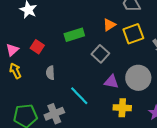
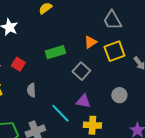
gray circle: (138, 78) -> (119, 95), size x0.6
purple triangle: (111, 82) -> (83, 101), moved
yellow cross: (122, 108) -> (92, 125), moved

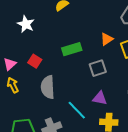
gray square: (81, 71) -> (98, 68), turned 30
gray semicircle: (31, 90) -> (48, 87), size x1.6

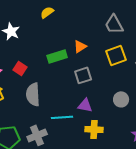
orange triangle: (107, 39) -> (80, 46), moved
cyan line: (77, 110) -> (62, 117), turned -50

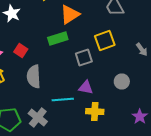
orange triangle: (80, 46) -> (70, 14), moved, size x1.5
yellow square: (116, 55) -> (105, 40), moved
gray cross: (37, 135) -> (38, 118), turned -30

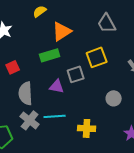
red square: (21, 50) -> (13, 67), turned 32
purple triangle: (86, 88) -> (57, 86), moved
gray cross: (38, 118) -> (30, 120), moved

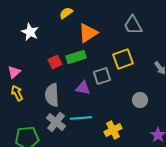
red square: (13, 67) -> (55, 62), moved
yellow cross: (87, 128) -> (113, 130), turned -30

